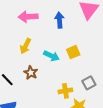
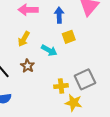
yellow square: (73, 52) -> (69, 37), moved
gray square: (89, 83) -> (85, 79), size x1.5

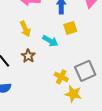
yellow arrow: (24, 39) -> (25, 29), turned -56
yellow cross: (61, 86) -> (61, 77), turned 32

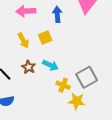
yellow square: (70, 28) -> (45, 38), moved
cyan arrow: (50, 41) -> (50, 65), moved

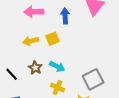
yellow arrow: (23, 40) -> (31, 41), turned 105
yellow cross: (63, 85) -> (57, 87), moved

